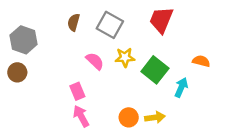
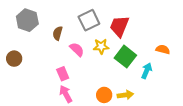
red trapezoid: (161, 20) -> (119, 26), moved
brown semicircle: (74, 22) -> (58, 33), moved
gray square: (110, 25) -> (89, 20), turned 35
gray hexagon: (24, 40) -> (27, 20), moved

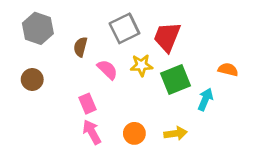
green square: (125, 57) -> (176, 79), turned 30
brown circle: (14, 59) -> (32, 79), moved
orange circle: (104, 95) -> (134, 133), moved

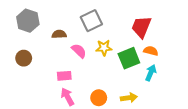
red trapezoid: (167, 37) -> (141, 27), moved
brown semicircle: (80, 47) -> (59, 34), turned 72
orange semicircle: (228, 70) -> (151, 51), moved
pink rectangle: (88, 104) -> (64, 76), turned -72

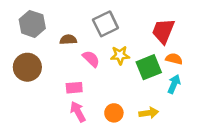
brown circle: (24, 58) -> (27, 67), size x1.5

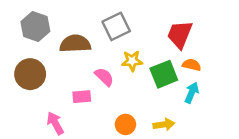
brown semicircle: (68, 40) -> (75, 44), size x1.6
pink semicircle: (91, 59) -> (104, 77), moved
pink arrow: (78, 112) -> (55, 123), moved

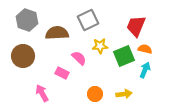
pink rectangle: (82, 97) -> (62, 73), turned 32

